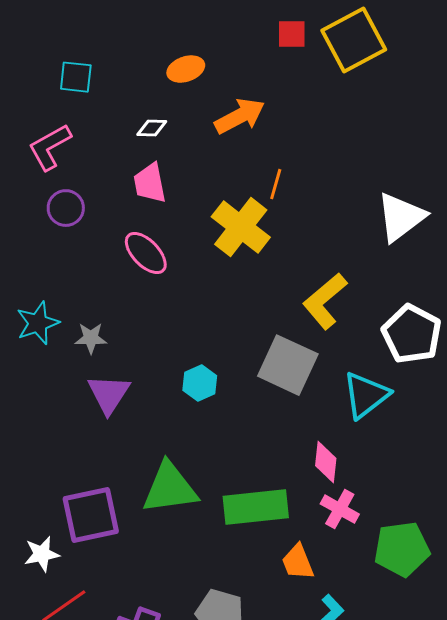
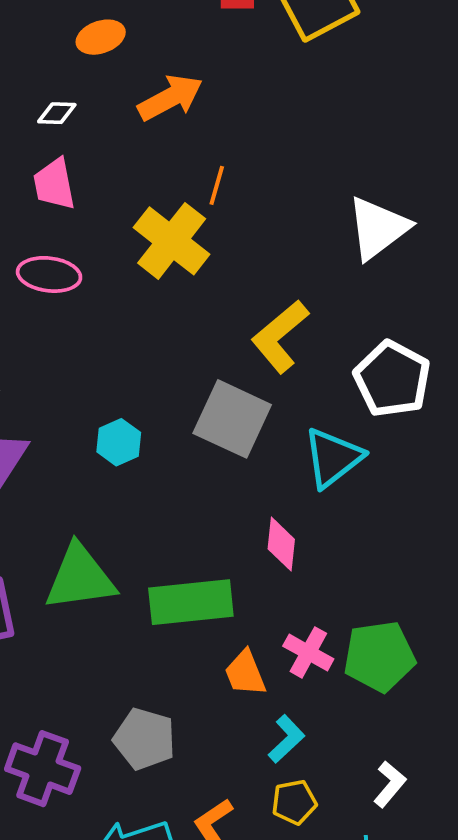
pink ellipse: (146, 253) -> (49, 274), turned -39
pink cross: (340, 509) -> (308, 652), moved

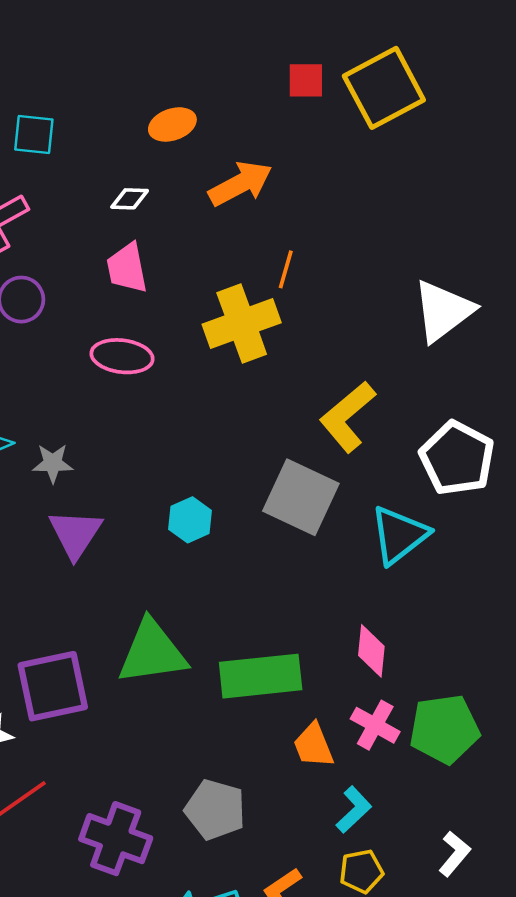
yellow cross: (172, 241) -> (242, 323), turned 32
pink diamond: (281, 544) -> (371, 651), moved

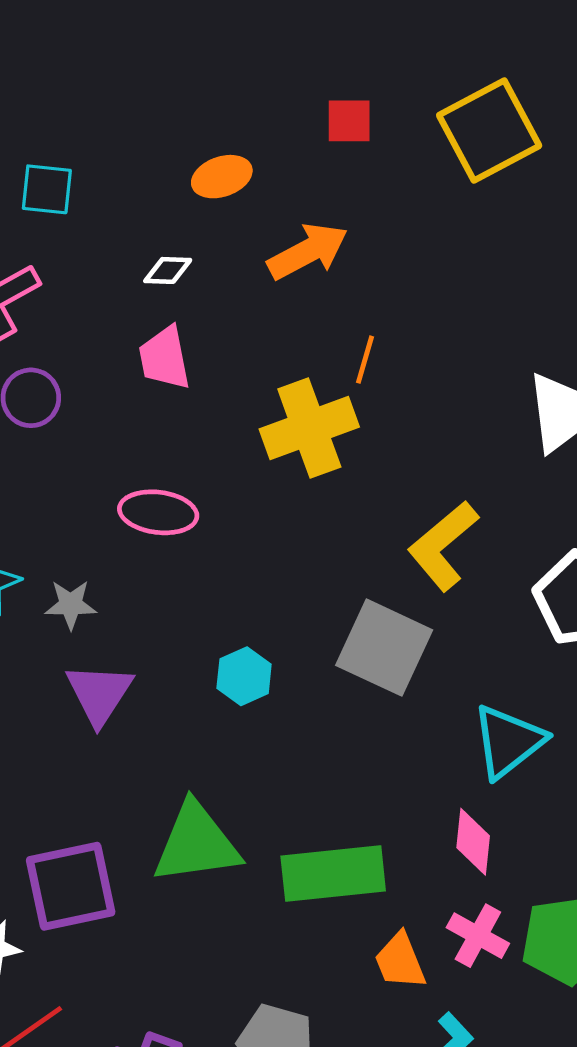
red square: (306, 80) -> (349, 121), moved
pink ellipse: (122, 356) -> (158, 512), moved
cyan triangle: (399, 535) -> (508, 741), moved

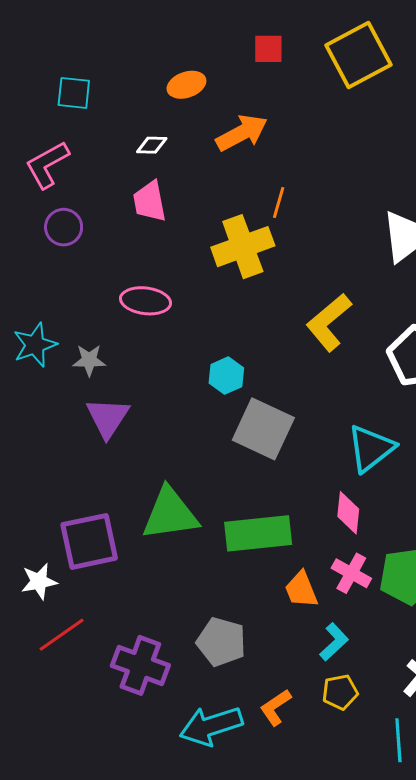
gray square: (384, 648) -> (263, 429), moved
cyan hexagon: (244, 676) -> (226, 376), moved

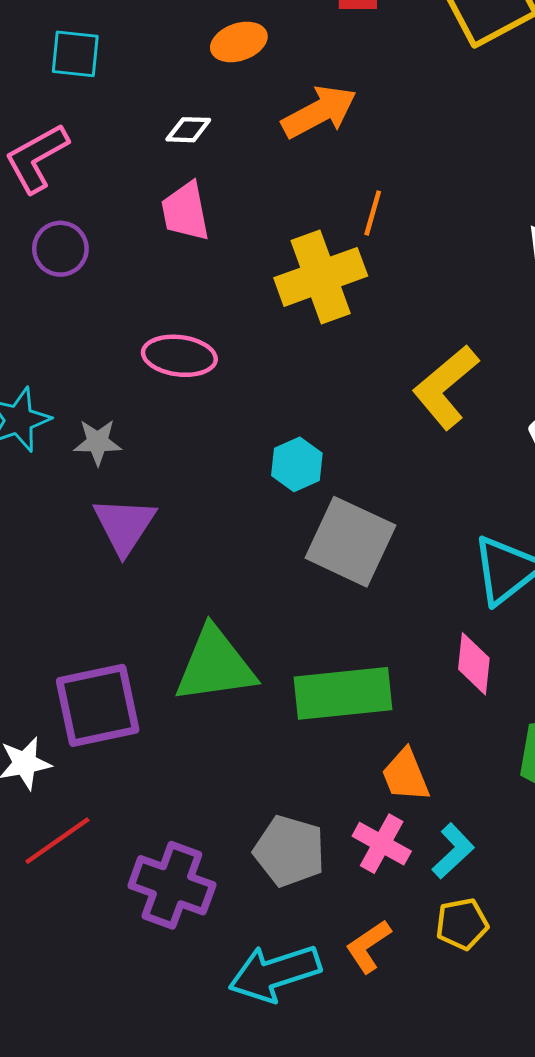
pink cross: (351, 573) -> (382, 844), moved

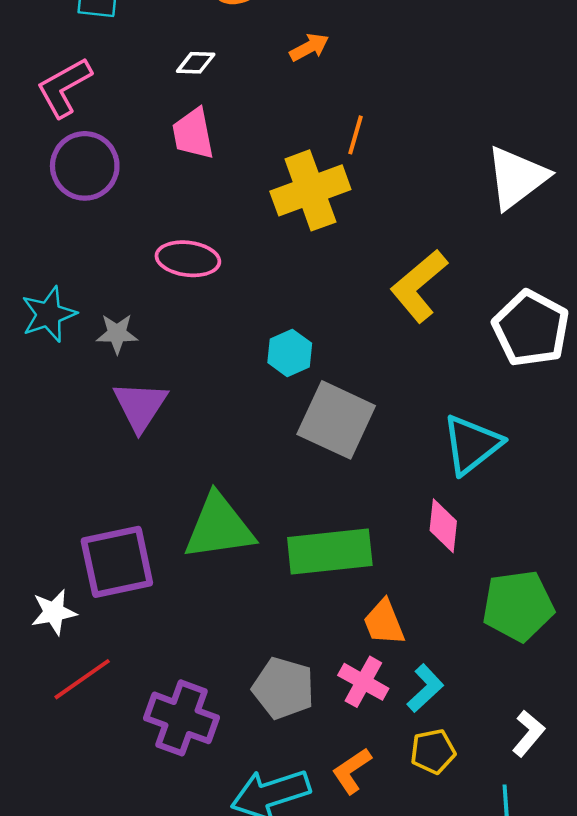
orange arrow: (319, 112) -> (309, 47), size x0.6
purple circle: (60, 249) -> (85, 166), size x1.4

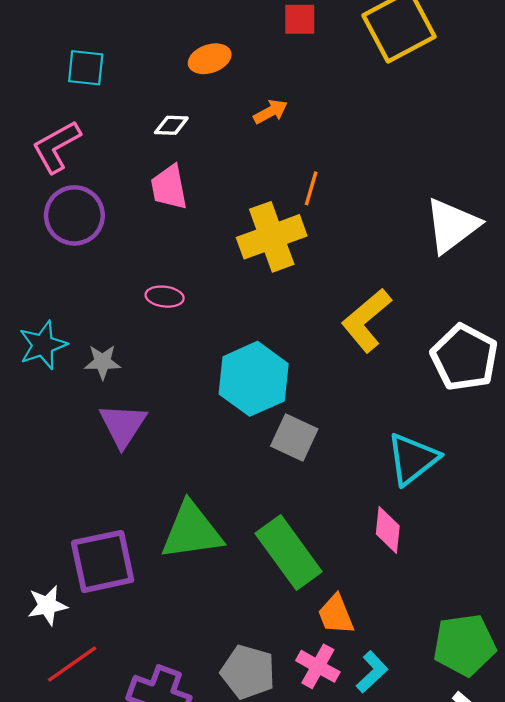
pink ellipse: (188, 259) -> (165, 297), size x0.7
cyan hexagon: (290, 353) -> (254, 379), size x1.8
gray square: (336, 420) -> (294, 437), size x0.7
green rectangle: (330, 552) -> (289, 552), turned 60
green pentagon: (518, 606) -> (464, 645), moved

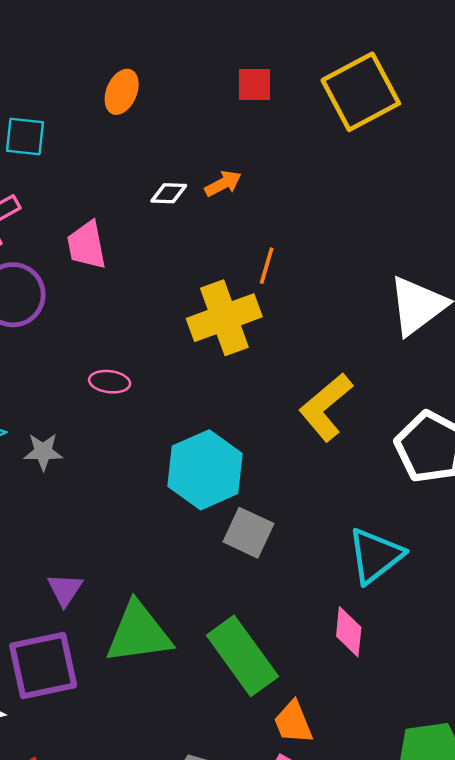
orange ellipse: (210, 59) -> (122, 92), moved, turned -48
white diamond: (171, 125) -> (169, 193), moved
pink trapezoid: (169, 187) -> (87, 245), moved
purple triangle: (123, 425) -> (65, 589), moved, size x0.7

